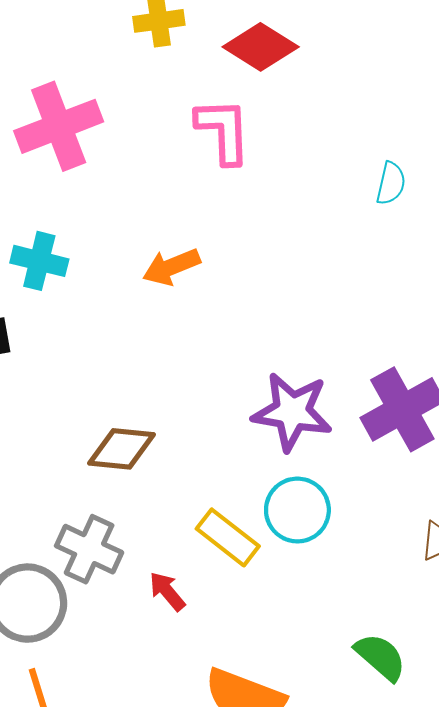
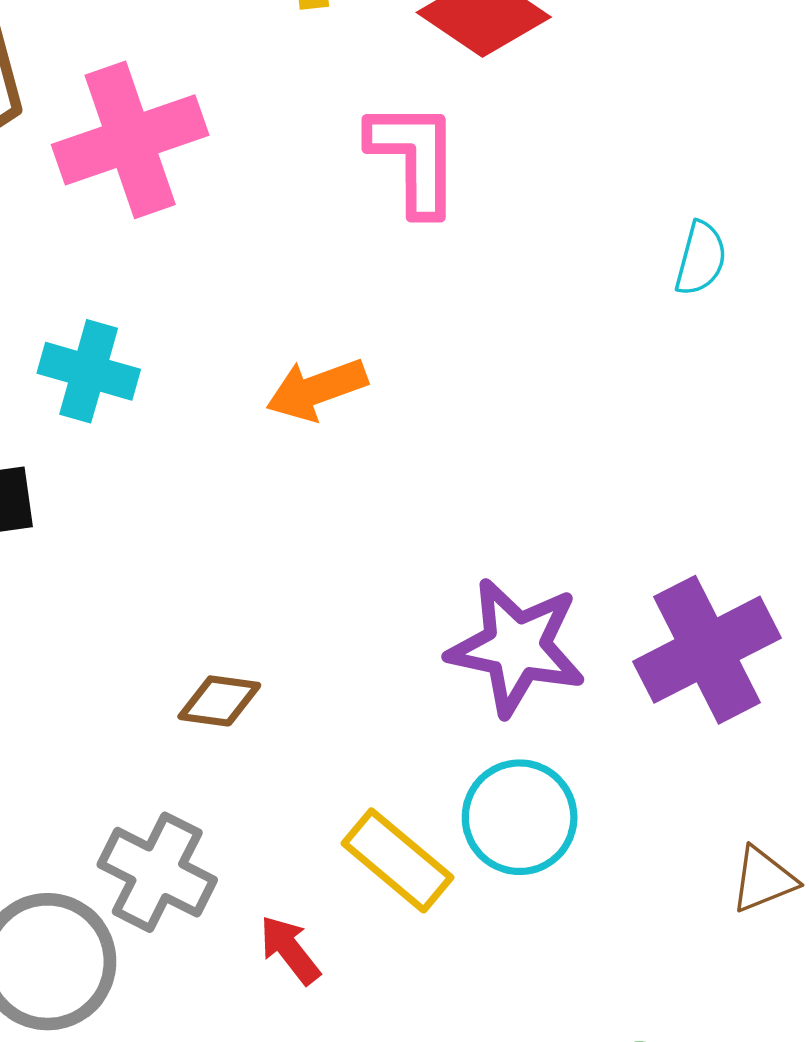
brown diamond: (121, 449) -> (219, 701), size x0.7

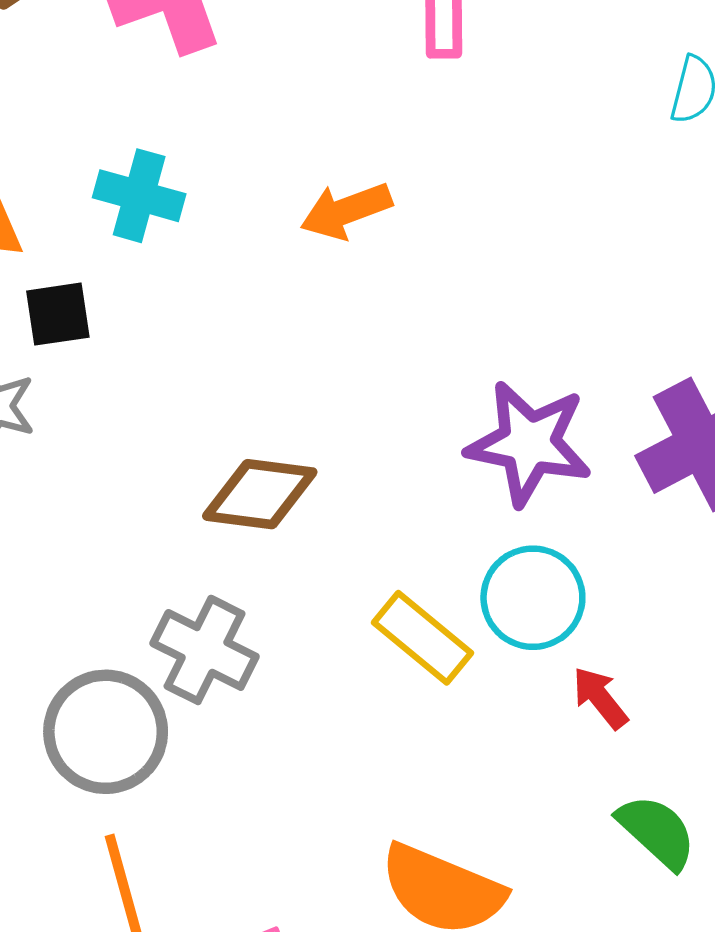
brown diamond: (219, 701) -> (260, 494), size x1.5
red arrow: (290, 950) -> (600, 698), moved

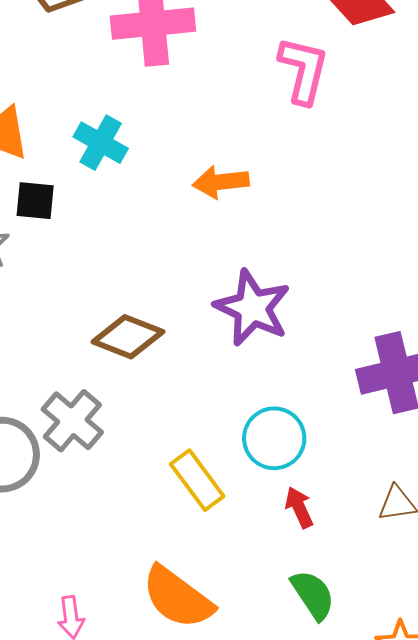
purple star: (529, 443) -> (252, 308), moved
yellow rectangle: (423, 638) -> (197, 480), moved

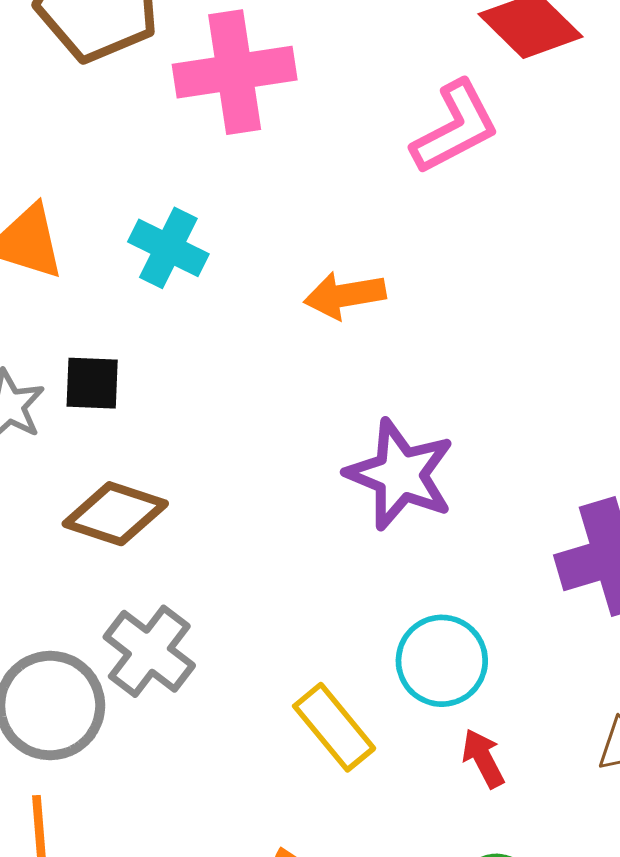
pink L-shape: (303, 70) -> (455, 127), turned 52
black square: (35, 201) -> (92, 383), moved
brown diamond: (128, 337) -> (115, 514), moved

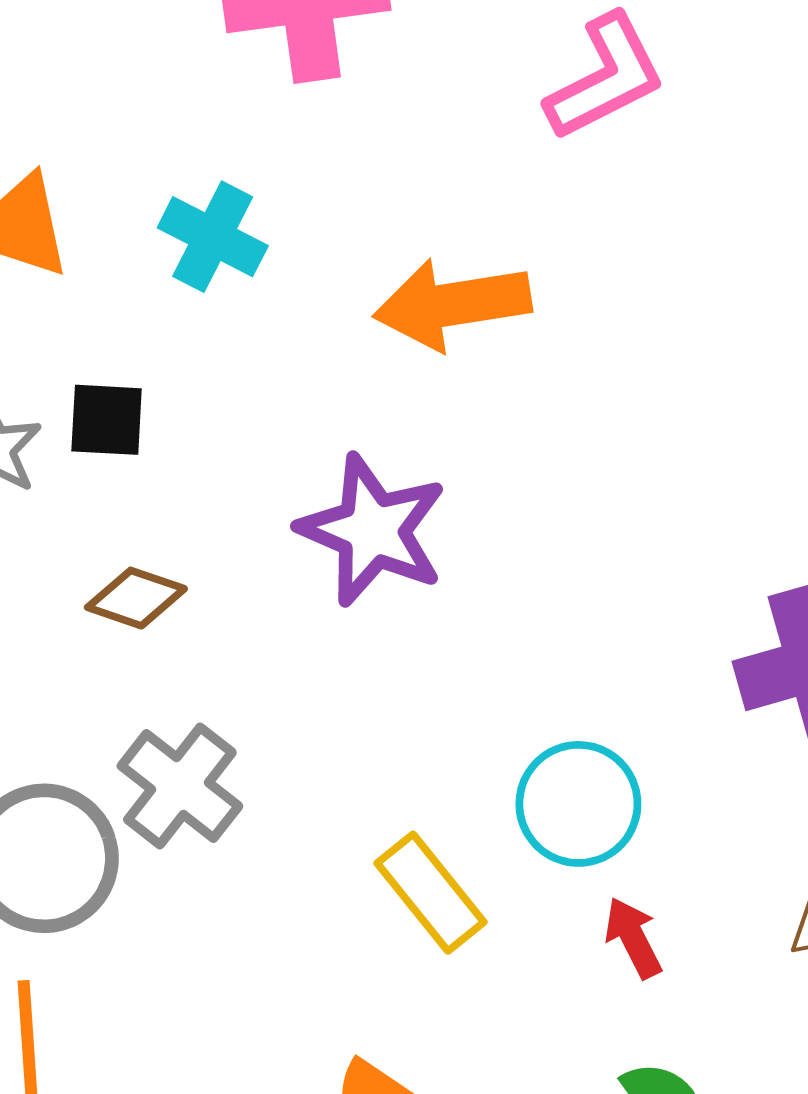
orange arrow: (345, 295) -> (452, 304), size x1.4
purple star: (400, 474) -> (372, 530), moved
brown diamond: (115, 514) -> (136, 598), size x0.7

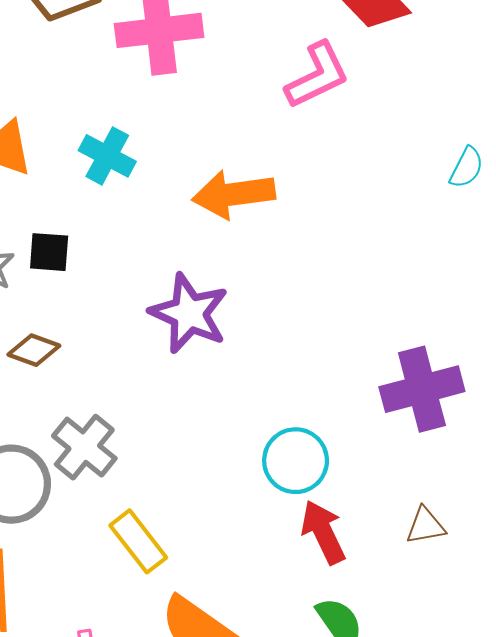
brown diamond: (136, 598) -> (34, 350), moved
yellow rectangle: (431, 893) -> (138, 541), moved
red arrow: (633, 938) -> (323, 532), size x1.5

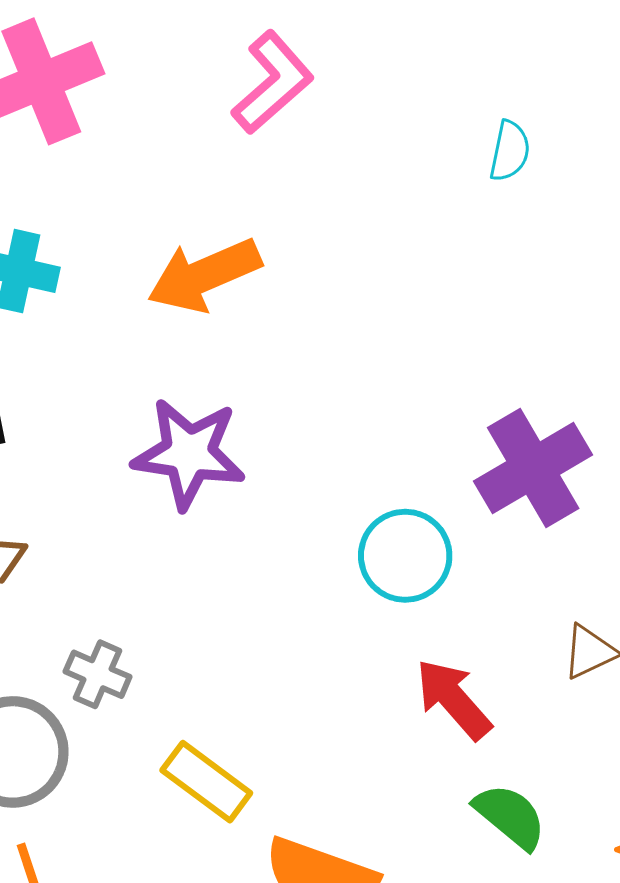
gray cross: (84, 447) -> (98, 674), size x0.7
cyan circle: (296, 461) -> (405, 556), moved

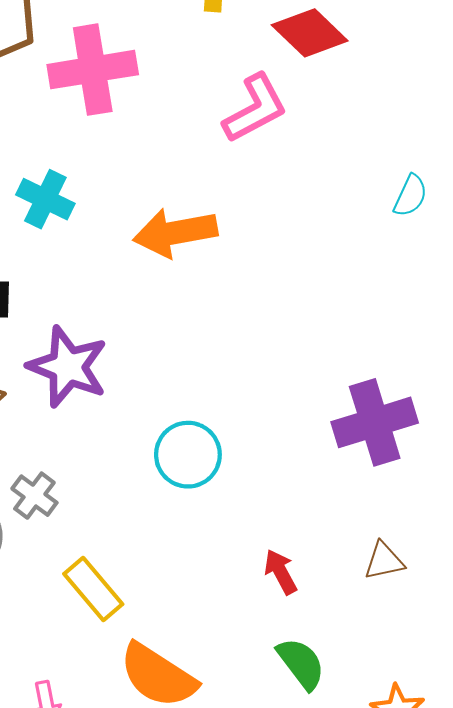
purple star: (189, 453) -> (68, 367), moved
cyan circle: (405, 556) -> (188, 455), moved
red arrow: (453, 699) -> (281, 572), size x0.7

